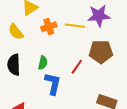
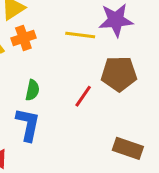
orange cross: (49, 27) -> (23, 38), moved
blue L-shape: (53, 84) -> (28, 125), moved

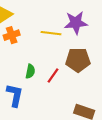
green semicircle: (32, 90) -> (30, 71), moved

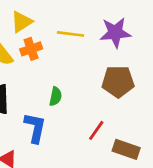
yellow line: (51, 33) -> (70, 34), moved
red line: (53, 75) -> (96, 130), moved

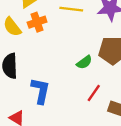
green semicircle: (55, 96) -> (84, 62), moved, turned 42

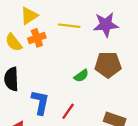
red line: (94, 93) -> (68, 111), moved

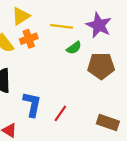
purple star: (106, 25) -> (99, 25), turned 30
green semicircle: (81, 76) -> (74, 48), moved

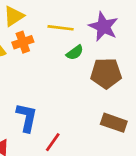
red line: (60, 113) -> (53, 142), moved
brown rectangle: (108, 122) -> (114, 123), moved

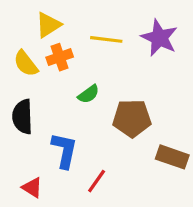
green semicircle: (75, 53) -> (89, 94), moved
brown pentagon: (106, 73) -> (132, 118), moved

